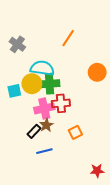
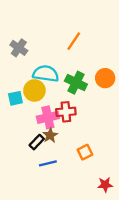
green cross: (49, 84) -> (76, 83), moved, turned 30
orange square: (75, 132) -> (85, 152), moved

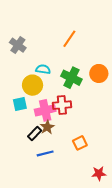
cyan semicircle: (46, 74) -> (43, 69), size x0.6
cyan square: (15, 98) -> (20, 104), moved

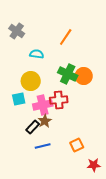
gray cross: (18, 45) -> (17, 31), moved
cyan semicircle: (43, 69) -> (37, 54), moved
orange circle: (99, 73) -> (84, 76), moved
orange square: (80, 143) -> (77, 145), moved

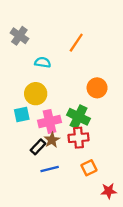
green cross: (68, 74) -> (78, 117), moved
red cross: (59, 100) -> (78, 138), moved

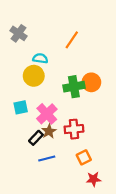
yellow circle: (36, 94) -> (34, 76), moved
green cross: (78, 117) -> (74, 87), moved, turned -36
pink cross: (50, 121) -> (47, 114), turned -30
red star: (109, 191) -> (94, 179), moved

